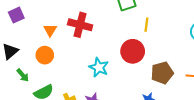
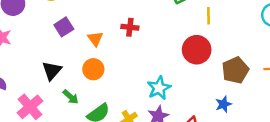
purple square: (16, 15) -> (64, 27), moved
red cross: (80, 25) -> (130, 27), size x0.6
cyan star: (99, 67) -> (159, 88), moved, turned 30

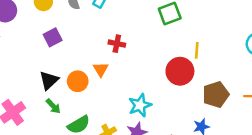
yellow line: (208, 16) -> (197, 50), moved
orange triangle: (95, 39) -> (101, 69), moved
black triangle: (52, 71) -> (49, 80), moved

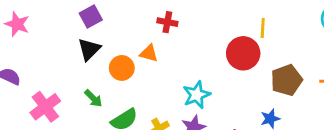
orange triangle: (101, 69) -> (149, 53), turned -42
black triangle: (49, 80) -> (89, 49), moved

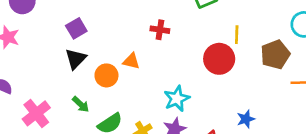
red cross: (167, 22) -> (160, 30), moved
brown pentagon: (286, 80) -> (275, 54), moved

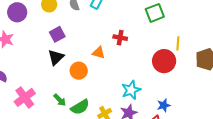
orange triangle: (131, 61) -> (99, 53), moved
green arrow: (81, 104) -> (60, 100), moved
blue star: (246, 119) -> (164, 105), moved

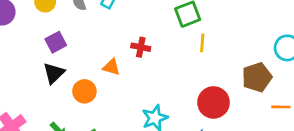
yellow line: (178, 43) -> (202, 43), moved
red circle: (164, 61) -> (214, 102), moved

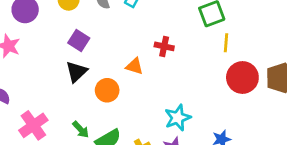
purple square: (56, 42) -> (79, 41), turned -30
red circle: (214, 102) -> (242, 77), moved

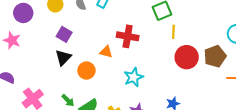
red cross: (164, 46) -> (128, 36), size x1.5
cyan star: (178, 118) -> (133, 77), moved

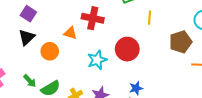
yellow line: (173, 32) -> (149, 18), moved
red circle: (187, 57) -> (127, 49), moved

